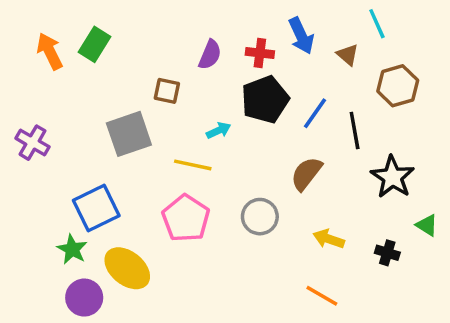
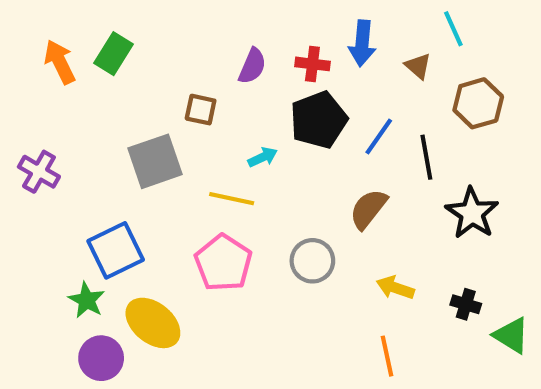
blue arrow: (301, 36) -> (362, 43), turned 30
green triangle: (427, 225) -> (511, 335), moved, size x1.4
orange line: (322, 296) -> (387, 356), turned 48

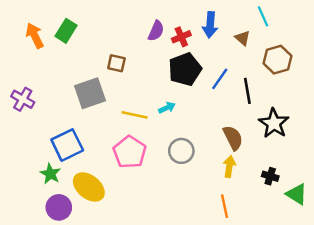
red cross: (312, 64) -> (181, 37), turned -30
purple semicircle: (252, 66) -> (156, 31), moved
cyan arrow: (263, 157) -> (167, 108), moved
brown semicircle: (368, 209) -> (233, 138), moved, turned 115
yellow arrow: (395, 288) -> (229, 167), turned 80

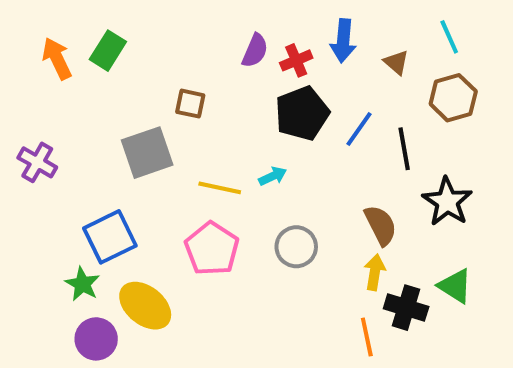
cyan line: (263, 16) -> (449, 37), moved
black cross: (270, 176) -> (406, 308), moved, size x1.5
green triangle: (297, 194) -> (455, 286), moved

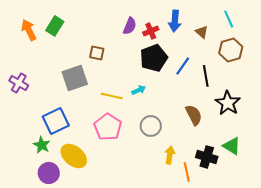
yellow arrow: (375, 272) -> (170, 155), moved

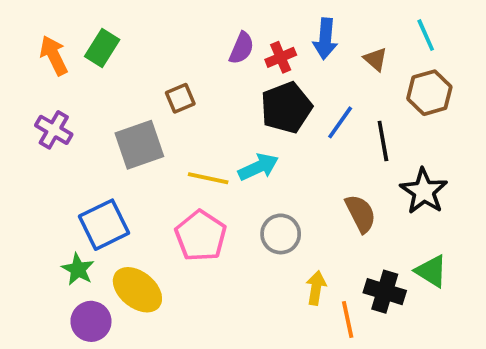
brown square: (97, 53) -> (180, 98), turned -35
purple cross: (19, 83) -> (54, 130), moved
cyan arrow: (139, 90) -> (258, 167), size x1.5

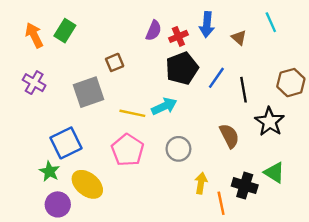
brown hexagon: (429, 93) -> (291, 83), moved

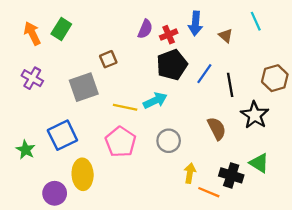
green star: (49, 171) -> (26, 150), moved
yellow ellipse: (87, 184) -> (83, 174), turned 48
orange line: (221, 203) -> (209, 192), turned -55

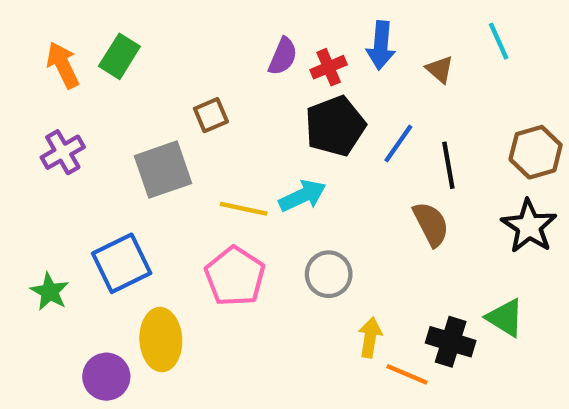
purple cross: (32, 78) -> (63, 152), turned 30
black star: (255, 115) -> (529, 226), moved
brown semicircle: (217, 128) -> (431, 224), moved

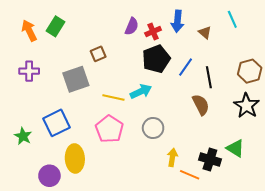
purple cross: (63, 152) -> (29, 71), turned 30

